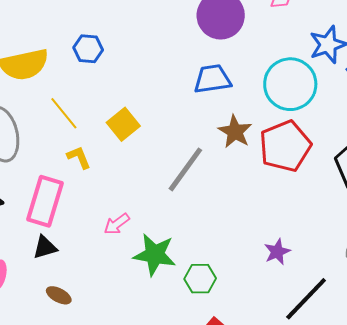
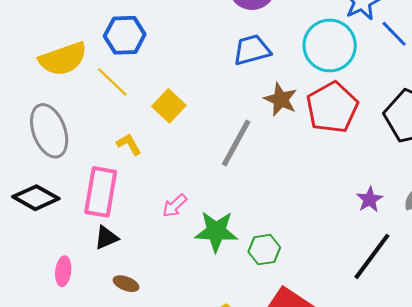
blue hexagon: (88, 49) -> (125, 35), size x1.4
yellow line: (64, 113) -> (112, 82), moved
purple star: (277, 252) -> (370, 199), moved

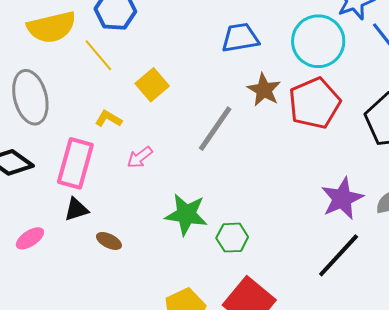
yellow L-shape: (129, 144) -> (108, 119), turned -36
purple star: (370, 199) -> (342, 198), size x1.6
pink arrow: (175, 206) -> (140, 157), moved
pink ellipse: (63, 271) -> (30, 238), turned 44
brown ellipse: (126, 284) -> (109, 241), moved

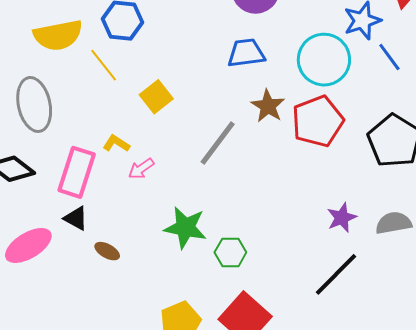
yellow L-shape: (108, 119) -> (116, 143), moved
purple star: (342, 198) -> (342, 218), size x0.7
black triangle: (76, 209) -> (76, 218), turned 44
pink ellipse: (30, 238) -> (28, 245), size x1.6

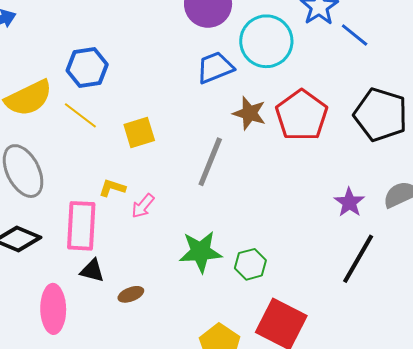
cyan circle: (324, 60) -> (266, 41), moved
yellow square: (156, 97) -> (139, 132), turned 36
pink ellipse: (28, 245) -> (53, 309), turned -45
brown ellipse: (107, 251) -> (131, 294), turned -35

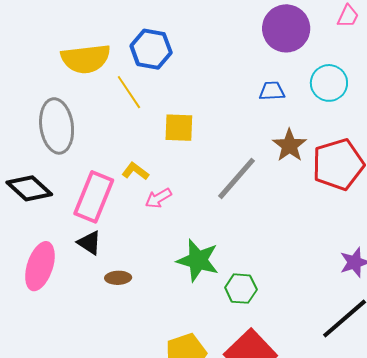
cyan circle: (266, 41) -> (329, 83), size x0.7
blue trapezoid: (215, 67) -> (272, 91), size x0.7

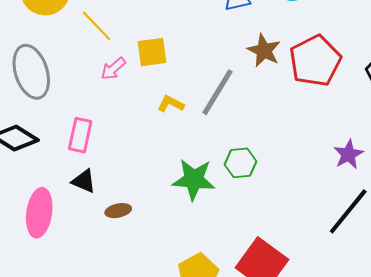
yellow L-shape: (135, 171) -> (171, 104), moved
pink rectangle: (94, 197) -> (80, 135), size x0.7
pink arrow: (158, 198) -> (113, 69), moved
green hexagon: (241, 289) -> (241, 163), moved

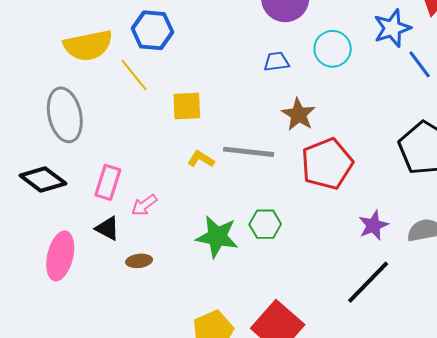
red pentagon: (315, 61) -> (327, 164), moved
pink arrow: (113, 69) -> (144, 205), moved
gray line: (218, 92) -> (249, 152), turned 60

